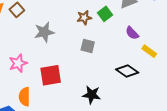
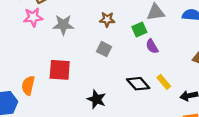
green square: (105, 14) -> (139, 29), moved
yellow rectangle: (149, 51) -> (164, 82), moved
pink star: (18, 63) -> (33, 17), moved

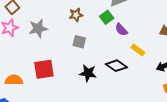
yellow rectangle: (164, 82) -> (138, 50), moved
orange semicircle: (28, 85) -> (14, 80), moved, turned 90
black star: (97, 99) -> (88, 73), moved

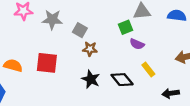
brown star: (76, 15) -> (90, 49), moved
purple semicircle: (121, 30) -> (137, 44), turned -40
gray square: (79, 42) -> (80, 30), moved

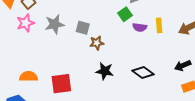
red square: (47, 63) -> (61, 84), moved
yellow rectangle: (148, 69) -> (159, 25), moved, turned 48
black diamond: (122, 80) -> (143, 72), moved

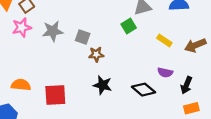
yellow rectangle: (159, 25) -> (164, 41), turned -56
purple semicircle: (140, 27) -> (165, 72), moved
black arrow: (183, 66) -> (186, 85), turned -49

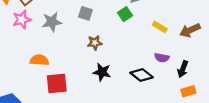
gray square: (83, 37) -> (85, 13), moved
orange semicircle: (21, 85) -> (39, 60), moved

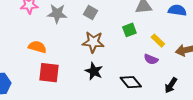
green square: (125, 14) -> (129, 30), moved
brown star: (95, 43) -> (93, 42), size x1.5
purple semicircle: (162, 58) -> (151, 59), moved

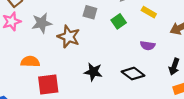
gray square: (91, 12) -> (90, 12), moved
yellow rectangle: (158, 41) -> (149, 12), moved
brown star: (93, 42) -> (69, 37), moved, turned 30

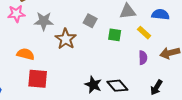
green square: (119, 21) -> (115, 35), turned 32
purple semicircle: (148, 46) -> (143, 58), moved, turned -112
black star: (93, 72) -> (93, 85), moved

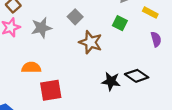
gray square: (90, 21) -> (75, 17), moved, turned 32
green square: (115, 35) -> (120, 23), turned 32
brown star: (66, 39) -> (91, 42), moved

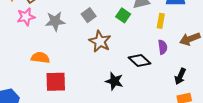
yellow rectangle: (150, 13) -> (161, 21), turned 64
green square: (120, 23) -> (123, 15), moved
black diamond: (137, 76) -> (140, 60), moved

